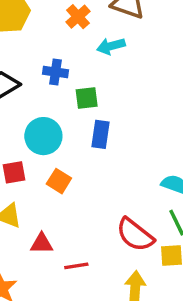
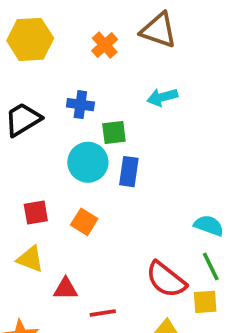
cyan arrow: (111, 46) -> (162, 97), moved
cyan circle: (43, 136) -> (88, 162), moved

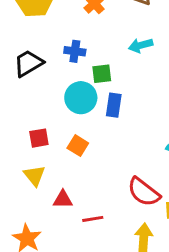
yellow triangle: (30, 259) -> (34, 176), turned 30

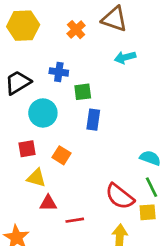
cyan arrow: (141, 45) -> (125, 57), moved
cyan circle: (81, 98) -> (43, 113), moved
yellow triangle: (34, 176) -> (36, 178), moved, turned -36

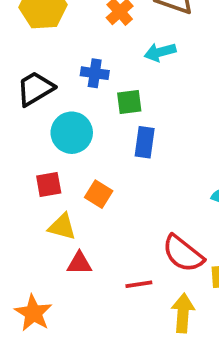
cyan arrow: (125, 57) -> (160, 52), moved
red line: (75, 220) -> (139, 284), moved

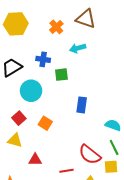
blue rectangle: (145, 142) -> (82, 105), moved
red square: (49, 184) -> (19, 118), turned -32
yellow triangle: (62, 227) -> (15, 140), moved

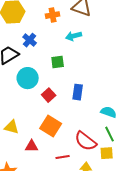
orange cross: (56, 27) -> (53, 15), turned 32
blue cross: (43, 59) -> (30, 40), moved, turned 32
red square: (19, 118) -> (49, 95), moved
orange square: (45, 123) -> (51, 126), moved, size x1.5

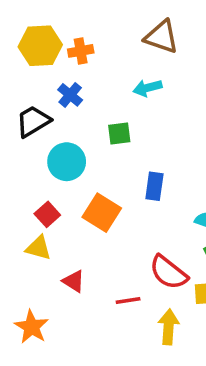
orange cross: (53, 15) -> (81, 51), moved
red square: (49, 95) -> (47, 214), moved
orange square: (51, 126) -> (102, 213), moved
red triangle: (32, 146) -> (74, 281), turned 32

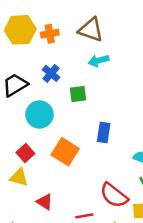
brown triangle: (162, 37) -> (91, 30), moved
blue cross: (70, 95) -> (51, 73), moved

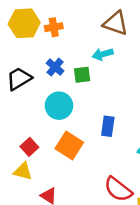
brown triangle: (91, 30) -> (116, 23), moved
green square: (78, 94) -> (82, 75), moved
cyan circle: (39, 115) -> (59, 106), moved

